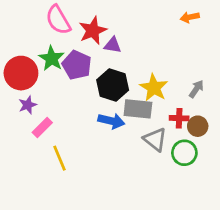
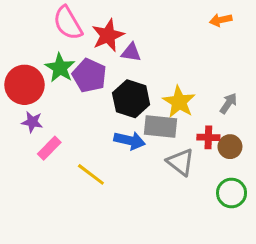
purple star: (28, 105) -> (32, 122), turned 30
green circle: (184, 153) -> (232, 193), moved
yellow line: (60, 158) -> (91, 174), moved, turned -30

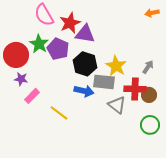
orange arrow: (221, 20) -> (152, 13), moved
purple triangle: (131, 52) -> (85, 34), size x1.5
red cross: (208, 137) -> (135, 89), size x1.5

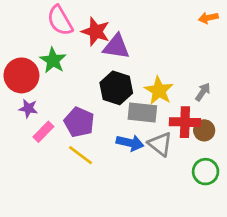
red star: (70, 23) -> (96, 32), turned -30
purple pentagon: (58, 49) -> (79, 122), moved
blue arrow: (84, 91) -> (130, 143), moved

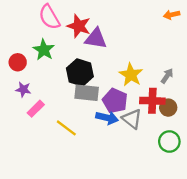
red circle: (21, 75) -> (18, 62), size x0.6
black hexagon: (116, 88) -> (80, 72), moved
gray rectangle: (142, 113) -> (87, 93), moved
purple pentagon: (79, 122) -> (115, 101), moved

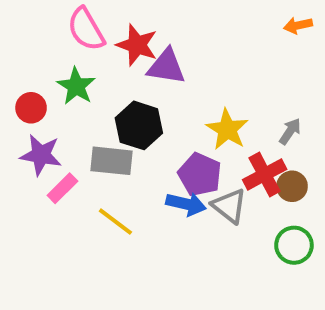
purple star: (23, 89) -> (41, 155), size x1.5
gray rectangle: (87, 93) -> (111, 161), moved
red cross: (152, 101) -> (265, 175), turned -30

